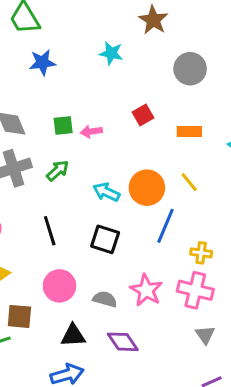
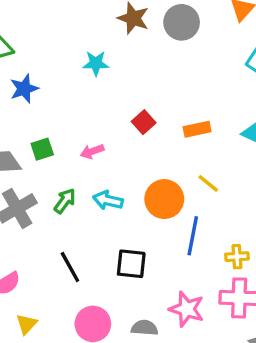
gray circle: (190, 69) -> (182, 22), moved
green square: (63, 125) -> (42, 149), moved
cyan arrow: (106, 192) -> (108, 200), moved

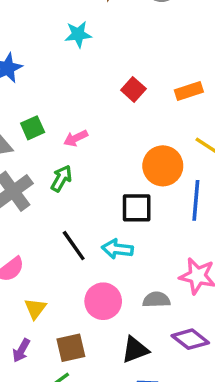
pink arrow: (92, 151) -> (76, 138), moved
cyan arrow: (108, 200) -> (117, 249), moved
black square: (131, 264) -> (137, 208), moved

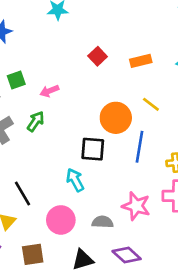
black line: (74, 246) -> (23, 193), moved
cyan arrow: (117, 249) -> (75, 180), turned 50

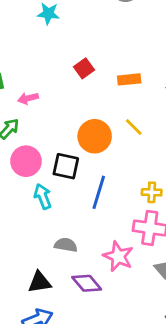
blue line: (139, 147) -> (99, 192), moved
pink star: (136, 206) -> (118, 256), moved
pink circle: (61, 220) -> (26, 161), moved

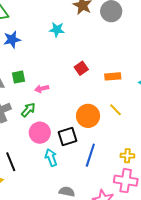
black square: (66, 166) -> (68, 137), turned -30

